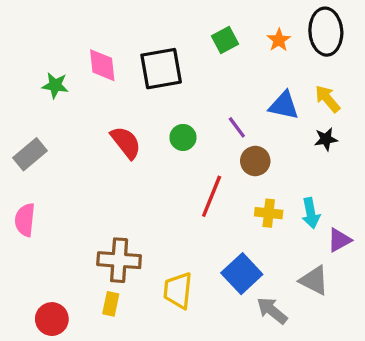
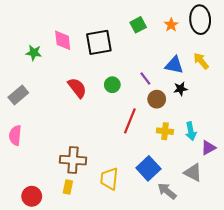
black star: (326, 139) -> (180, 89), moved

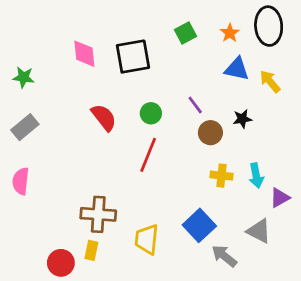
green star: (34, 53) -> (23, 77), moved
blue triangle: (174, 65) -> (237, 69), moved
red line: (130, 121) -> (148, 155), moved
red circle: (32, 196) -> (61, 263), moved

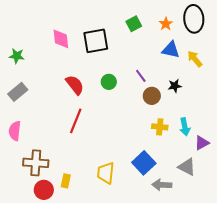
red line: (148, 155) -> (76, 121), moved
brown cross: (98, 214) -> (36, 163), moved
gray arrow: (224, 256) -> (162, 185), turned -36

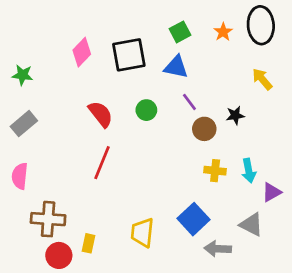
pink diamond: (61, 39) -> (82, 52), turned 50
blue triangle: (171, 50) -> (176, 67), moved

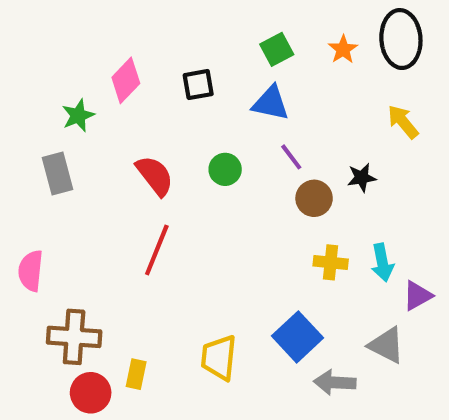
black square: (129, 55) -> (198, 85), size x0.6
green star: (23, 75) -> (78, 116), moved, turned -30
gray rectangle: (24, 124) -> (58, 173), moved, turned -65

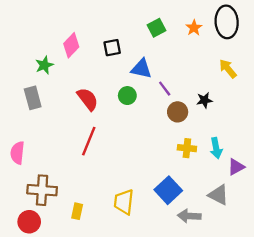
blue triangle: (271, 103) -> (141, 69), moved
red circle: (91, 393) -> (29, 222), moved

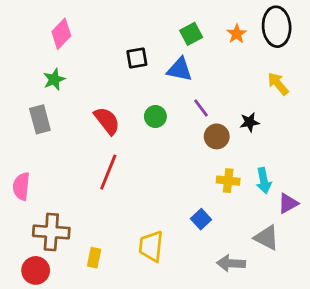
pink diamond: (71, 45) -> (61, 34), moved
blue triangle: (141, 69) -> (180, 69), moved
blue square: (168, 190) -> (201, 219), moved, size x0.6

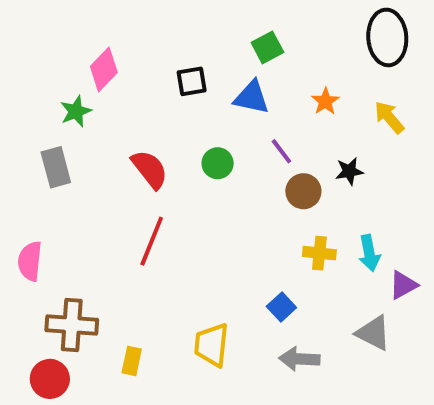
pink diamond: (61, 34) -> (104, 69), moved
orange star: (237, 34) -> (325, 101), moved
gray arrow: (231, 263) -> (299, 359), moved

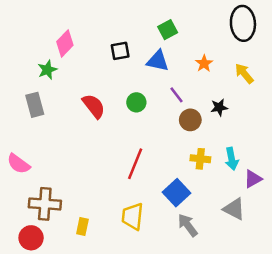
red line: (152, 241) -> (135, 164), moved
pink semicircle: (30, 261) -> (18, 164), turned -60
blue square: (281, 307) -> (176, 193), size x1.5
gray arrow: (299, 359) -> (188, 225), turned 50

